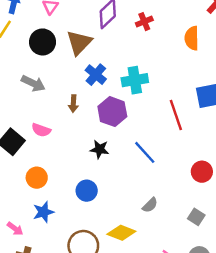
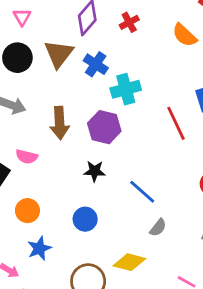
orange semicircle: (192, 38) -> (185, 35), turned -40
blue cross: (96, 75) -> (96, 64), moved
brown arrow: (73, 104) -> (60, 123), size x1.6
blue line: (145, 152) -> (142, 192), moved

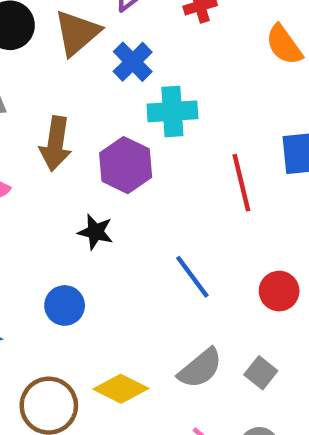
blue line: (142, 192) -> (192, 277), moved
gray semicircle: (158, 228) -> (200, 368), moved, size x1.5

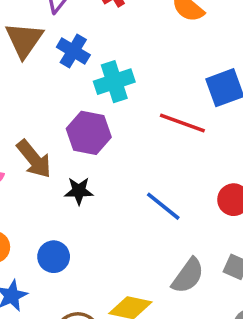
brown arrow: (56, 144) -> (34, 159), moved, turned -33
red line: (241, 183) -> (182, 123), turned -42
blue circle: (65, 305) -> (54, 257), moved

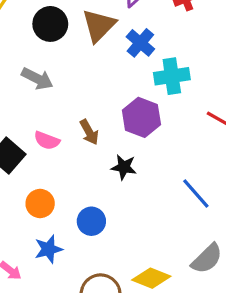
brown arrow: (34, 159) -> (89, 132), size x0.7

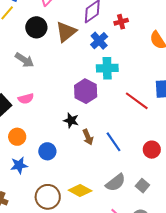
blue cross: (140, 43) -> (99, 41), moved
brown arrow: (89, 132) -> (88, 137), moved
pink semicircle: (47, 141) -> (26, 99), turned -42

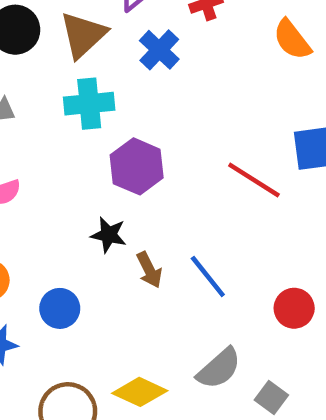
cyan cross: (107, 68) -> (89, 104), moved
red circle: (152, 150) -> (294, 308), moved
gray square: (142, 186) -> (271, 397), moved

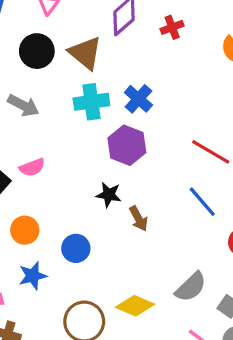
brown triangle: (83, 35) -> (85, 53), turned -36
blue cross: (159, 50) -> (138, 99), moved
blue line: (208, 277) -> (202, 202), moved

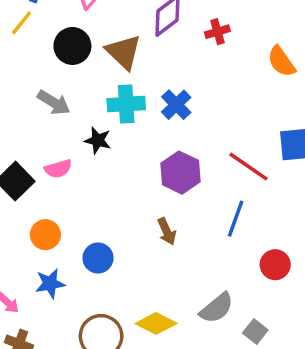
purple hexagon: (127, 145) -> (180, 173), moved
black star: (109, 195) -> (98, 140), moved
blue line: (202, 202) -> (236, 219), turned 56

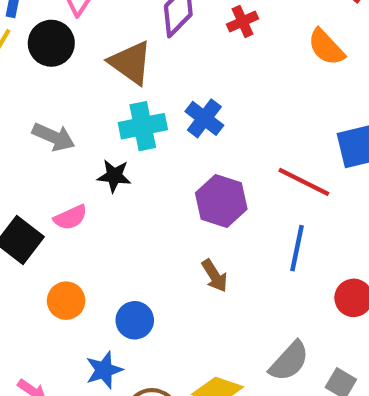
black circle: (72, 46) -> (51, 43), moved
blue star: (50, 284) -> (104, 370), moved

